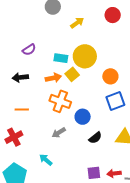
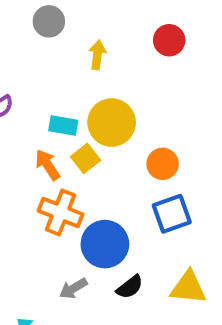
yellow arrow: (77, 23) -> (97, 55), turned -48
orange arrow: (53, 78) -> (48, 165), turned -112
blue circle: (83, 117) -> (105, 244), size x1.5
gray arrow: (59, 133) -> (73, 288), moved

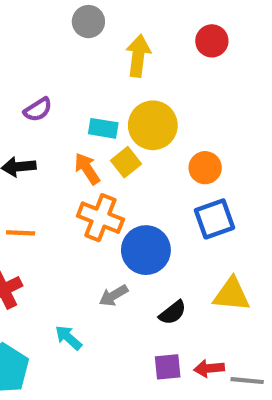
yellow arrow: (97, 55) -> (138, 56), size x1.4
black semicircle: (130, 287) -> (173, 313), moved

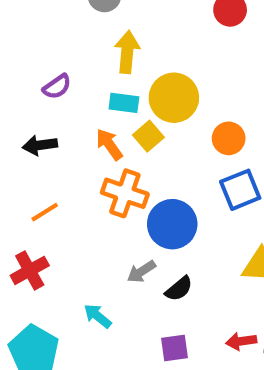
yellow arrow: (138, 56) -> (127, 52), moved
orange line: (21, 233) -> (45, 212), turned -32
black semicircle: (173, 313) -> (179, 289), moved
purple square: (168, 367) -> (175, 348), moved

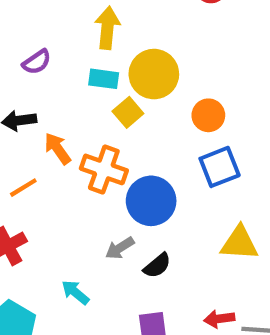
orange arrow: (109, 144) -> (58, 149), moved

